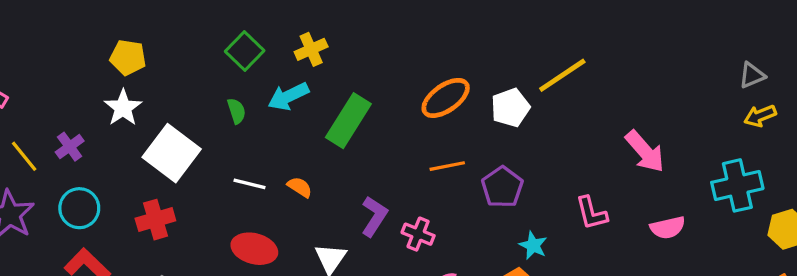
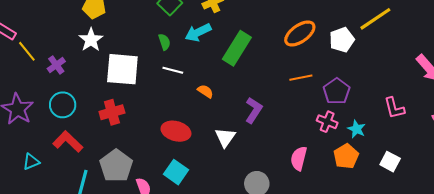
white square: (172, 153) -> (122, 69), turned -32
yellow line: (24, 156) -> (27, 51), moved
white line: (249, 184) -> (173, 70), moved
pink cross: (418, 234) -> (327, 122), moved

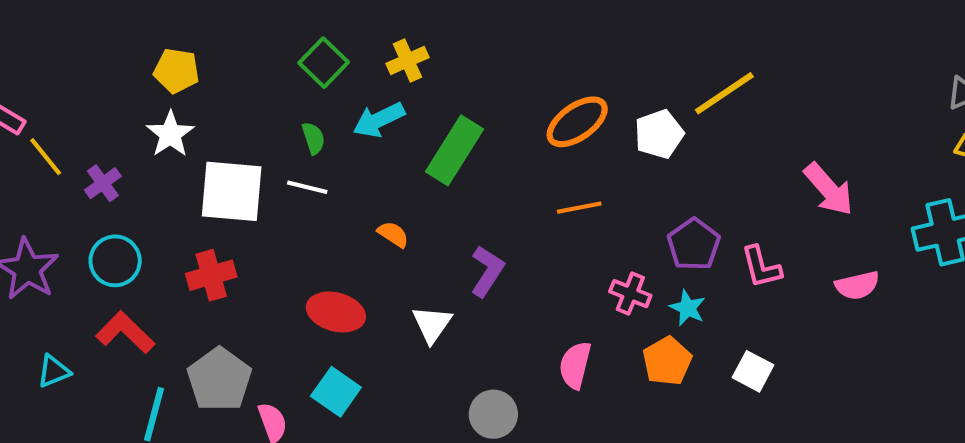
white line: (173, 70) -> (307, 187), moved
purple pentagon: (337, 91) -> (694, 245), moved

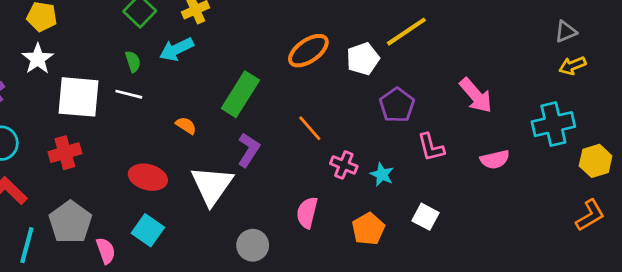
green rectangle: (454, 150) -> (240, 94), moved
orange line: (579, 208) -> (310, 128), moved, turned 60
purple pentagon: (694, 245) -> (397, 105), moved
white triangle: (432, 324) -> (212, 185), size x1.6
orange pentagon: (667, 361) -> (368, 229), moved

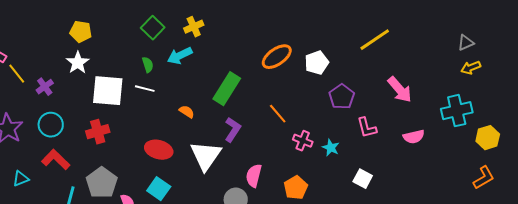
yellow line: (406, 32) -> (375, 40), moved
pink semicircle: (307, 213) -> (254, 176), moved
orange pentagon: (368, 229) -> (296, 188), moved

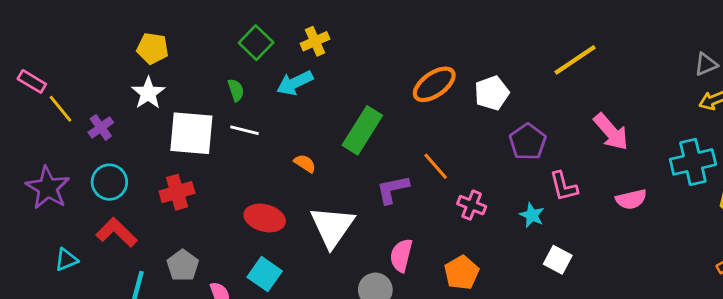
green semicircle: (148, 65) -> (236, 90), moved
purple L-shape: (233, 130) -> (393, 189), moved, turned -135
cyan star: (331, 148) -> (532, 215), moved
gray pentagon: (102, 183) -> (183, 265), size x0.7

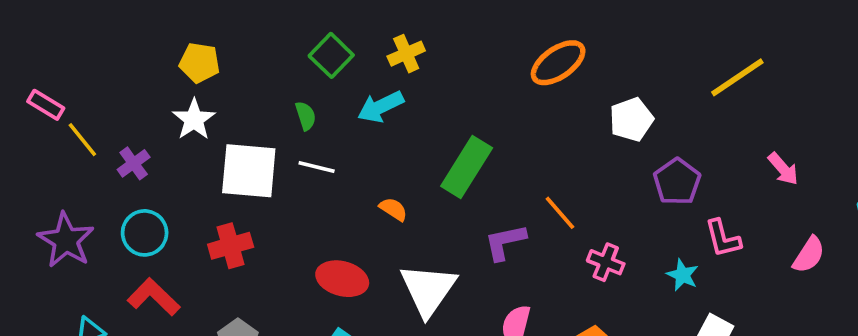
orange ellipse: (434, 84) -> (558, 63), moved
pink arrow: (611, 132) -> (783, 169), size x0.7
pink semicircle: (631, 199) -> (809, 255), turned -44

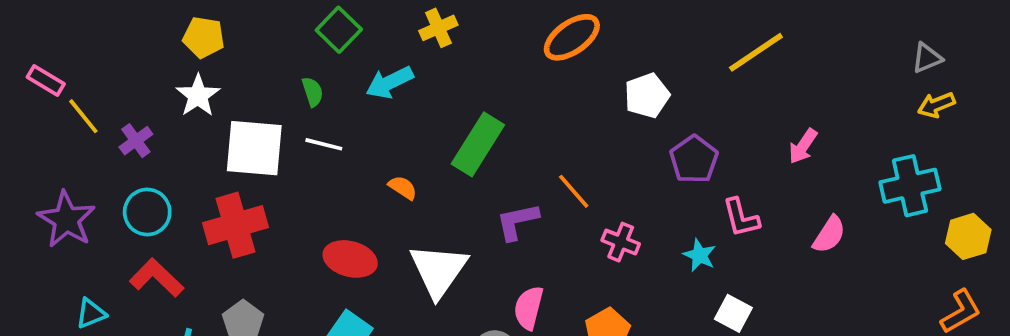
yellow cross: (406, 54) -> (438, 28), moved
pink arrow: (783, 169) -> (803, 146), turned 75
red cross: (231, 246) -> (236, 225), size x1.4

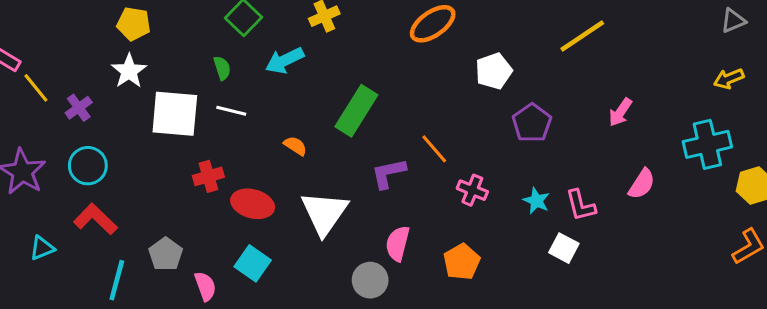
gray triangle: (927, 58) -> (733, 21), moved
pink L-shape: (741, 218) -> (581, 205), moved
red cross: (236, 225) -> (208, 176), moved, size x0.6

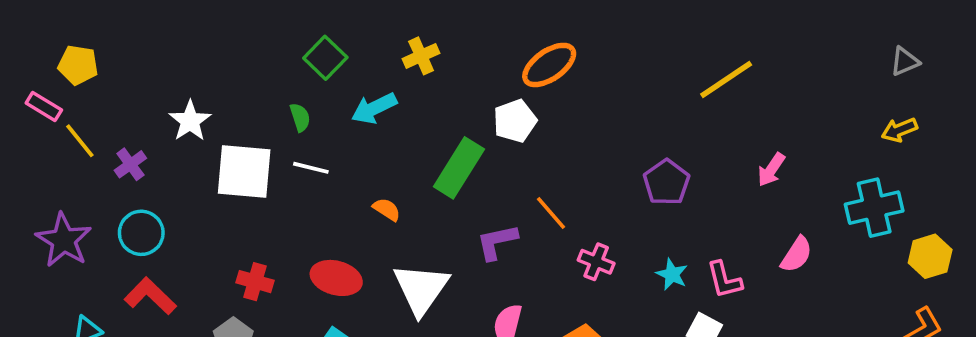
yellow pentagon: (134, 24) -> (78, 65), moved
white pentagon: (494, 71) -> (515, 121), moved
red cross: (208, 176) -> (255, 282), moved, turned 32

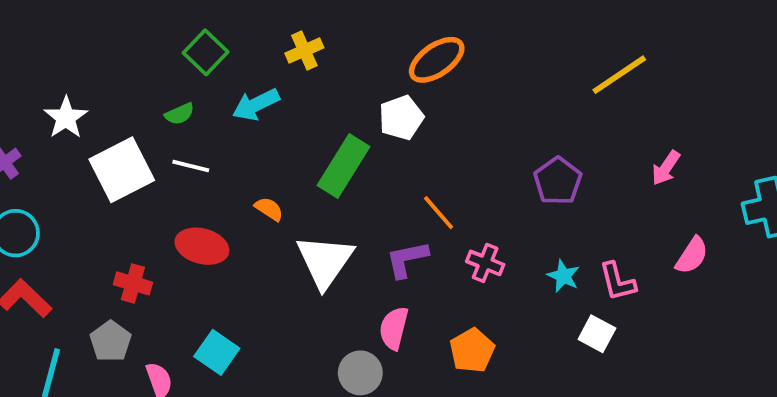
green semicircle: (300, 117) -> (180, 114), turned 84
white square: (244, 171) -> (122, 170), turned -32
purple L-shape: (497, 242) -> (407, 259), moved
red ellipse: (336, 278) -> (202, 246), moved
white triangle: (421, 289) -> (325, 261), moved

